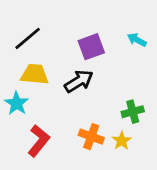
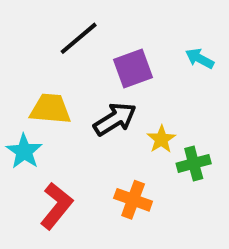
black line: (28, 38) -> (79, 38), moved
yellow star: (122, 141) -> (161, 139), moved

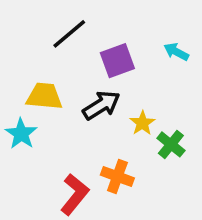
green cross: (194, 163) -> (171, 144), turned -36
red L-shape: (56, 206) -> (75, 194), moved

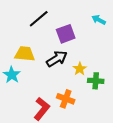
cyan arrow: (176, 52) -> (99, 20), moved
green cross: (171, 144) -> (96, 81), turned -35

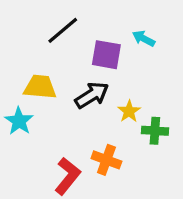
cyan arrow: (99, 20) -> (144, 38), moved
purple square: (66, 34) -> (106, 55), turned 30

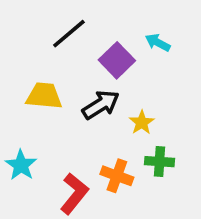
purple square: (106, 55) -> (117, 60), turned 36
cyan star: (19, 121) -> (21, 165), moved
green cross: (155, 131) -> (159, 162), moved

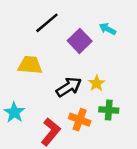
black arrow: (101, 105) -> (69, 87), moved

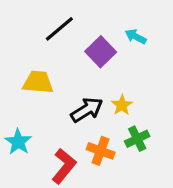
green cross: (109, 110) -> (137, 139), turned -30

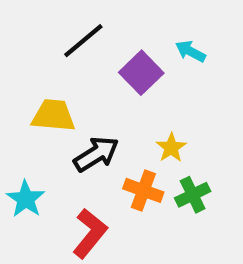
black arrow: (87, 110) -> (96, 154), moved
orange cross: (101, 151) -> (143, 190), moved

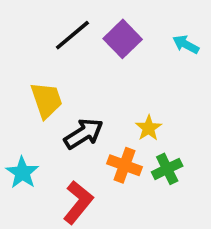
cyan arrow: (190, 51) -> (186, 44), moved
purple square: (141, 73) -> (123, 39), moved
yellow trapezoid: (53, 116) -> (46, 100), turned 66

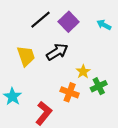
black arrow: (84, 134) -> (57, 52), moved
green cross: (167, 169) -> (99, 86), moved

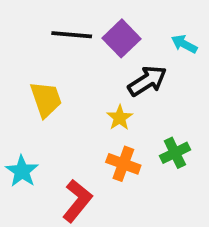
black line: (41, 20) -> (72, 35), turned 45
black arrow: (57, 52) -> (147, 81), moved
yellow star: (83, 72) -> (120, 118), moved

